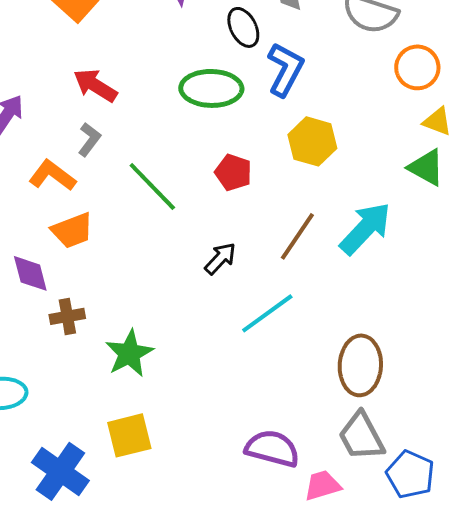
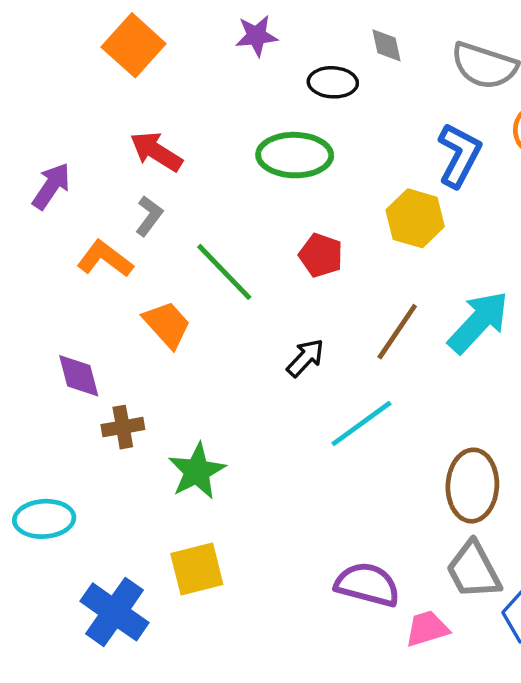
black ellipse: (243, 27) -> (333, 82), turned -60
blue L-shape: (285, 69) -> (459, 155), moved
orange trapezoid: (72, 230) -> (167, 324), moved, turned -111

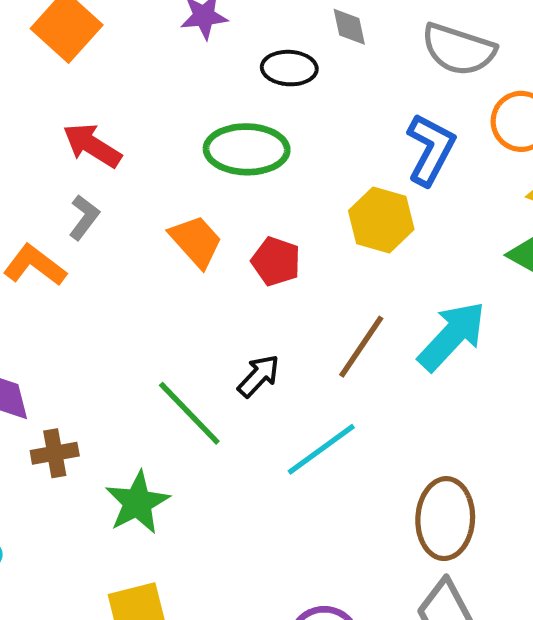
green line: (224, 272) -> (189, 413), moved
orange trapezoid: (167, 324) -> (196, 241), moved

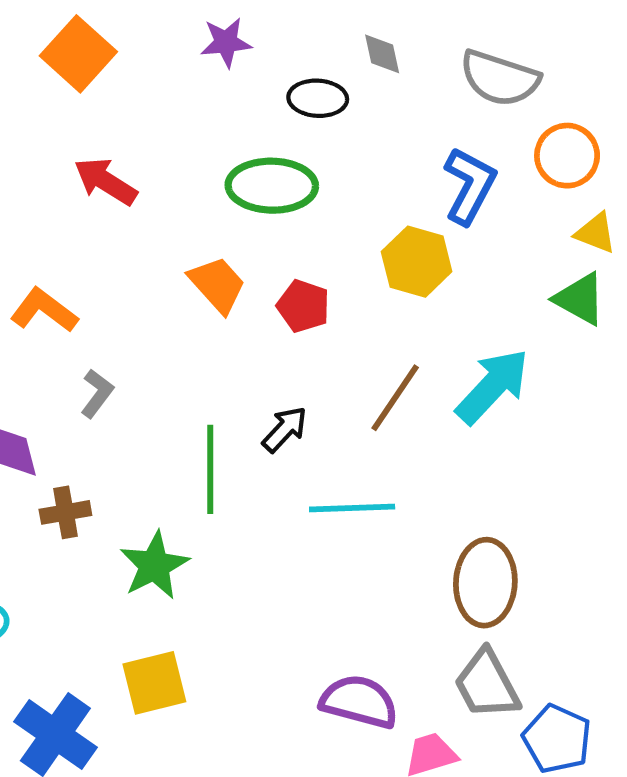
gray L-shape: (84, 217) -> (97, 393), moved
green line: (189, 413) -> (210, 469), turned 44
cyan line: (321, 449) -> (352, 508), turned 34

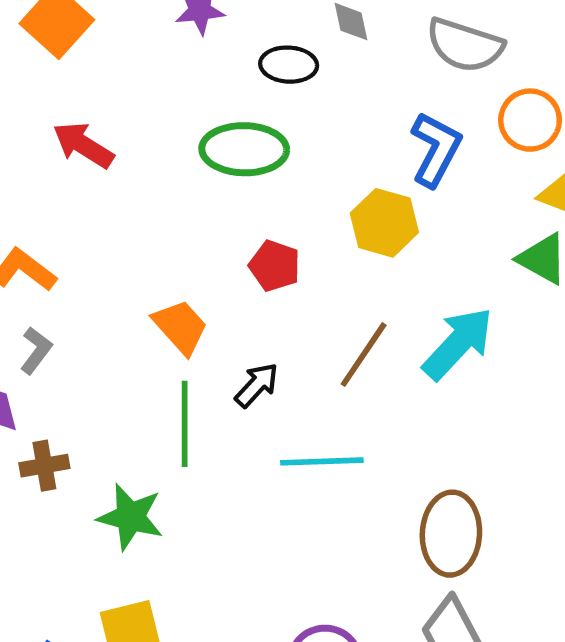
orange trapezoid: (217, 285) -> (180, 327), moved
gray L-shape: (97, 393) -> (36, 350), moved
green star: (154, 565) -> (130, 517), turned -30

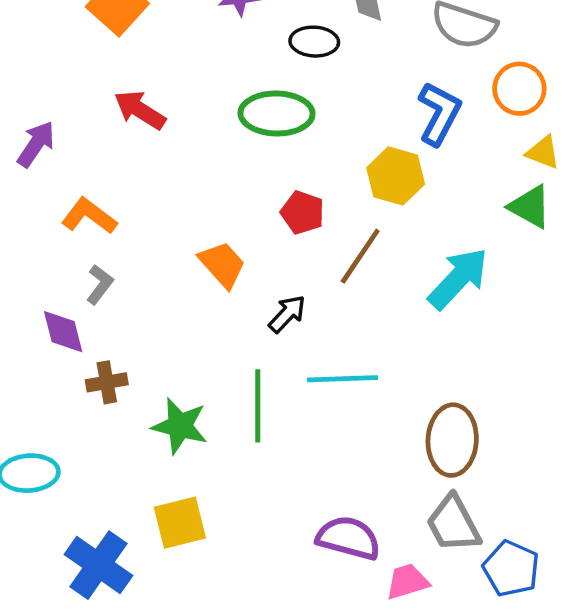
brown line: (364, 355) -> (360, 256), moved
green line: (185, 424) -> (258, 406), moved

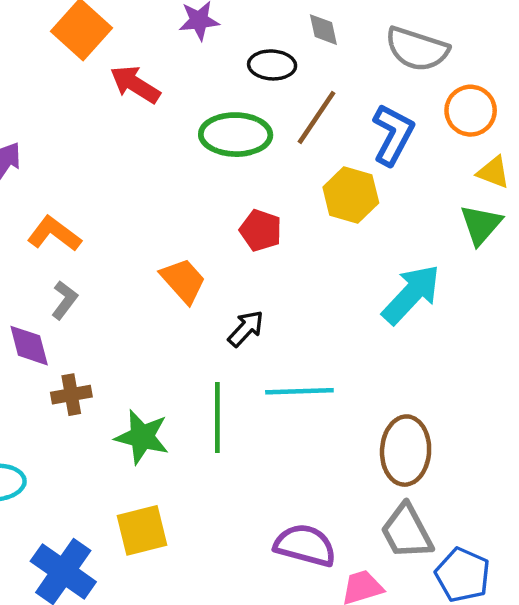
red arrow: (140, 110) -> (135, 84), moved
green triangle: (530, 207) -> (481, 225), turned 42
brown line: (360, 256) -> (317, 117), moved

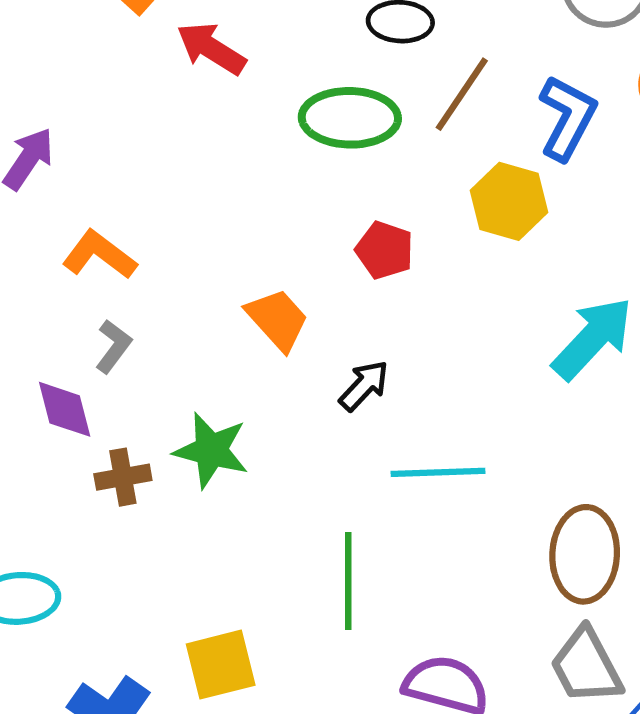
green line: (217, 417) -> (348, 581), moved
green star: (142, 437) -> (211, 450), moved

